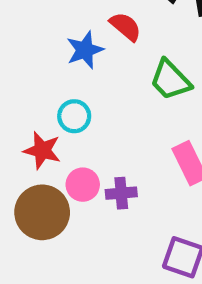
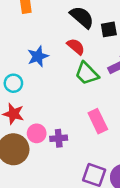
red semicircle: (125, 27) -> (76, 47), moved
cyan circle: (74, 116) -> (13, 83), moved

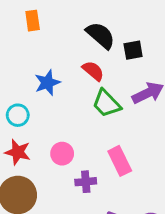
pink circle: (37, 133) -> (62, 154), moved
purple cross: (59, 138) -> (86, 182), moved

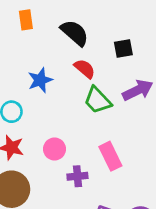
black semicircle: (101, 35) -> (75, 33), moved

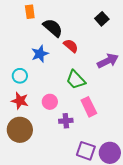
black semicircle: (75, 33) -> (53, 28), moved
black square: (123, 49) -> (102, 19), moved, turned -32
green trapezoid: (98, 100) -> (76, 80), moved

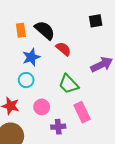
orange rectangle: (30, 12) -> (21, 30), moved
black square: (102, 19) -> (96, 21), turned 32
cyan circle: (20, 76) -> (26, 80), moved

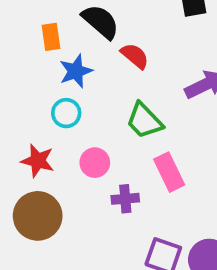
orange rectangle: (21, 30) -> (51, 37), moved

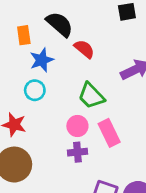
pink circle: (95, 163) -> (77, 126), moved

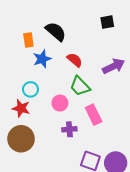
red semicircle: (84, 49) -> (75, 60), moved
cyan circle: (35, 90) -> (30, 89), moved
pink circle: (77, 126) -> (60, 103), moved

